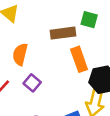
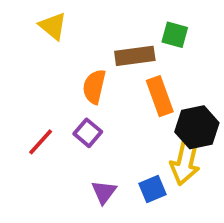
orange semicircle: (20, 54) -> (94, 87), moved

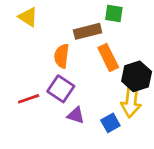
purple square: (88, 133) -> (61, 89), size x1.4
red line: (41, 142) -> (29, 99), turned 35
purple triangle: (104, 192) -> (76, 115), moved, turned -42

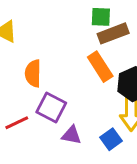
brown rectangle: (88, 31) -> (113, 33), moved
orange semicircle: (62, 56) -> (33, 73), moved

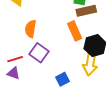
purple triangle: (72, 135) -> (13, 73), moved
blue square: (111, 139) -> (63, 79), moved

